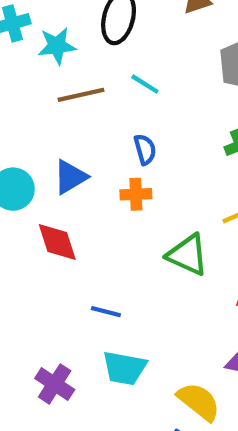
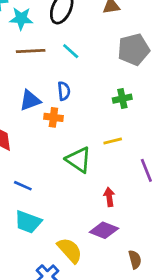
blue triangle: (70, 177) -> (30, 100), moved

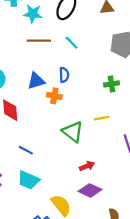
red arrow: (109, 197) -> (87, 166), moved, turned 72

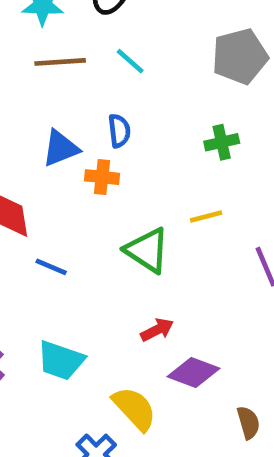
blue line: (26, 150) -> (51, 267), moved
red arrow: (87, 166) -> (157, 330), moved

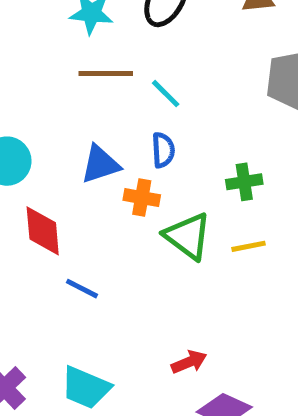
cyan line: (130, 61) -> (166, 94), moved
green cross: (222, 142) -> (244, 182), moved
green triangle: (147, 250) -> (188, 236), moved

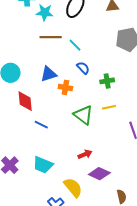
blue semicircle: (163, 150) -> (83, 68), moved, turned -40
green triangle: (188, 236) -> (83, 115), moved

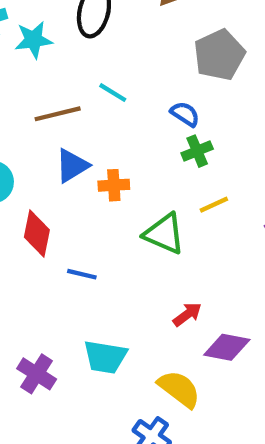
brown line: (51, 37) -> (58, 114), moved
blue semicircle: (83, 68) -> (185, 114), moved
red diamond: (25, 101) -> (37, 234), turned 30

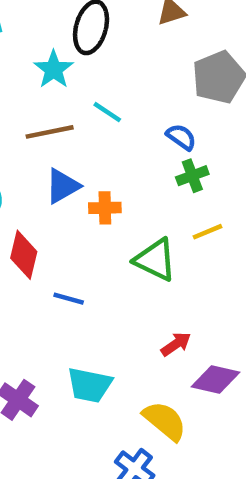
cyan star: (34, 40) -> (54, 69), moved, turned -30

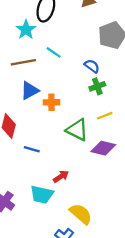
red arrow: (176, 344) -> (61, 176), moved
purple diamond: (216, 380) -> (103, 148), moved

